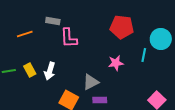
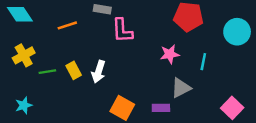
cyan line: (144, 55) -> (203, 62), moved
pink star: (116, 63) -> (170, 54), moved
gray triangle: (91, 82) -> (181, 88), moved

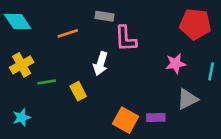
yellow rectangle: (74, 70) -> (78, 91), moved
white arrow: (99, 72) -> (101, 64), moved
purple rectangle: (161, 108) -> (156, 117), moved

